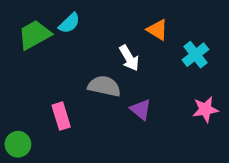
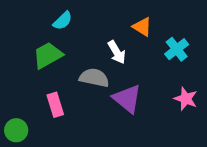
green trapezoid: (35, 35) -> (48, 55), moved
purple triangle: (141, 109) -> (127, 99), size x1.5
pink star: (205, 109) -> (186, 99), turned 30

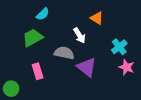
cyan cross: (177, 49) -> (119, 47), moved

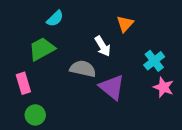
orange triangle: (97, 18) -> (125, 24), turned 40
pink rectangle: (38, 71) -> (23, 83), moved
green circle: (11, 89) -> (35, 115), moved

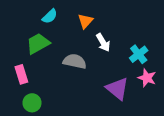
orange triangle: (125, 24) -> (85, 21), moved
white arrow: (103, 46) -> (103, 42), moved
purple triangle: (112, 87) -> (117, 89), moved

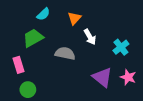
pink star: (147, 78) -> (128, 77), moved

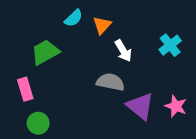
cyan semicircle: (43, 14) -> (74, 18), moved
cyan cross: (121, 47) -> (170, 45), moved
gray semicircle: (65, 53) -> (110, 82), moved

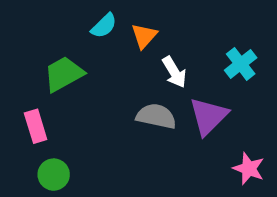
purple triangle: (140, 106) -> (208, 116), moved, turned 36
pink star: (176, 106) -> (249, 169), moved

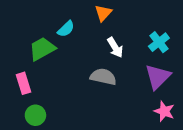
cyan semicircle: (104, 26) -> (66, 29), moved
orange triangle: (144, 36) -> (103, 13), moved
purple triangle: (208, 116) -> (158, 77), moved

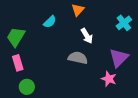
cyan cross: (159, 42) -> (124, 23), moved
green trapezoid: (42, 49) -> (16, 37), moved, turned -30
pink star: (164, 111) -> (109, 79), moved

